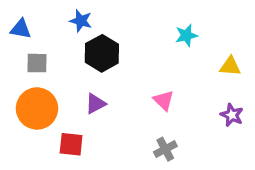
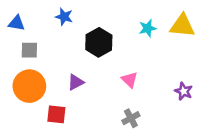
black hexagon: (102, 53) -> (99, 42), moved
yellow triangle: (230, 66) -> (182, 26), moved, size x1.5

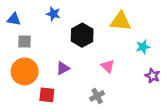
yellow triangle: (182, 26) -> (121, 21), moved
cyan star: (148, 28) -> (143, 47), moved
gray cross: (131, 118) -> (97, 96), moved

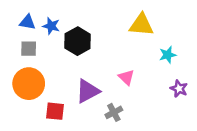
blue star: (53, 14) -> (51, 26), moved
blue triangle: (14, 19) -> (27, 22), moved
black hexagon: (82, 35) -> (78, 41), moved
purple triangle: (63, 68) -> (88, 91), moved, size x1.5

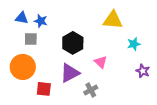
black hexagon: (78, 41) -> (73, 43), moved
gray square: (29, 49) -> (31, 39), moved

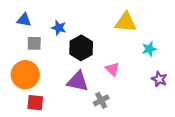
blue star: (41, 21) -> (59, 28), moved
purple triangle: (70, 73) -> (78, 81), turned 40
red square: (44, 89) -> (35, 103), moved

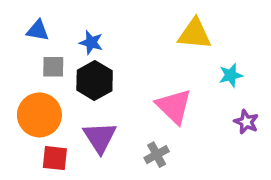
black hexagon: (81, 48) -> (95, 80), moved
pink triangle: (112, 69) -> (174, 106), size x1.6
purple triangle: (78, 81) -> (100, 137), moved, turned 45

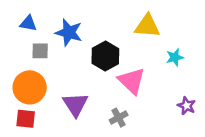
blue star: (91, 43) -> (69, 32), size x1.5
black hexagon: (95, 80) -> (105, 56), moved
purple star: (246, 122) -> (187, 106), moved
red square: (55, 158) -> (26, 119), moved

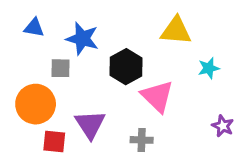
gray square: (40, 51) -> (61, 68), moved
gray cross: (119, 118) -> (142, 140), turned 30
red square: (26, 119) -> (54, 142), moved

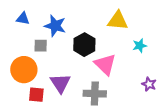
gray cross: (142, 140) -> (95, 94), size x1.5

